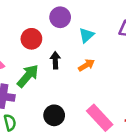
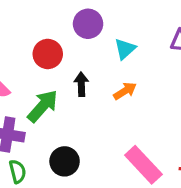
black circle: (54, 115) -> (65, 161), moved

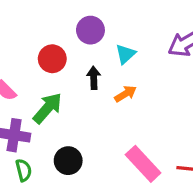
black arrow: (81, 84) -> (94, 78), moved

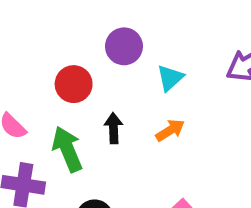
black arrow: (94, 78) -> (113, 128), moved
green arrow: (47, 108) -> (67, 149), turned -64

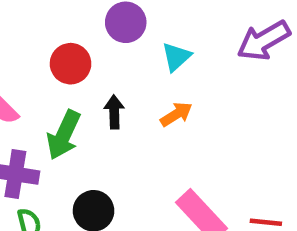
green arrow: (67, 149) -> (64, 135), turned -132

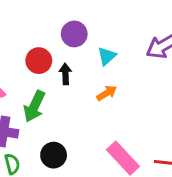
black arrow: (114, 112) -> (65, 74), moved

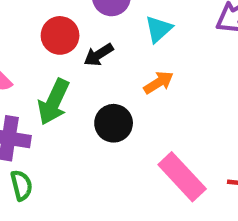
black arrow: (65, 74) -> (99, 55), turned -120
black circle: (54, 155) -> (114, 123), moved

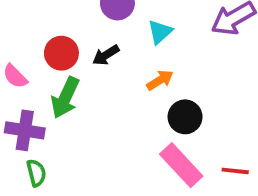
red circle: (60, 35) -> (61, 53), moved
black circle: (114, 123) -> (185, 117), moved

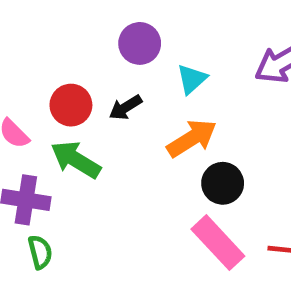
orange arrow: (160, 80) -> (192, 138), size x1.5
green arrow: (65, 98) -> (76, 160), turned 96

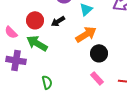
pink rectangle: (218, 243) -> (97, 78), size x0.6
green semicircle: (40, 252) -> (47, 82), moved

